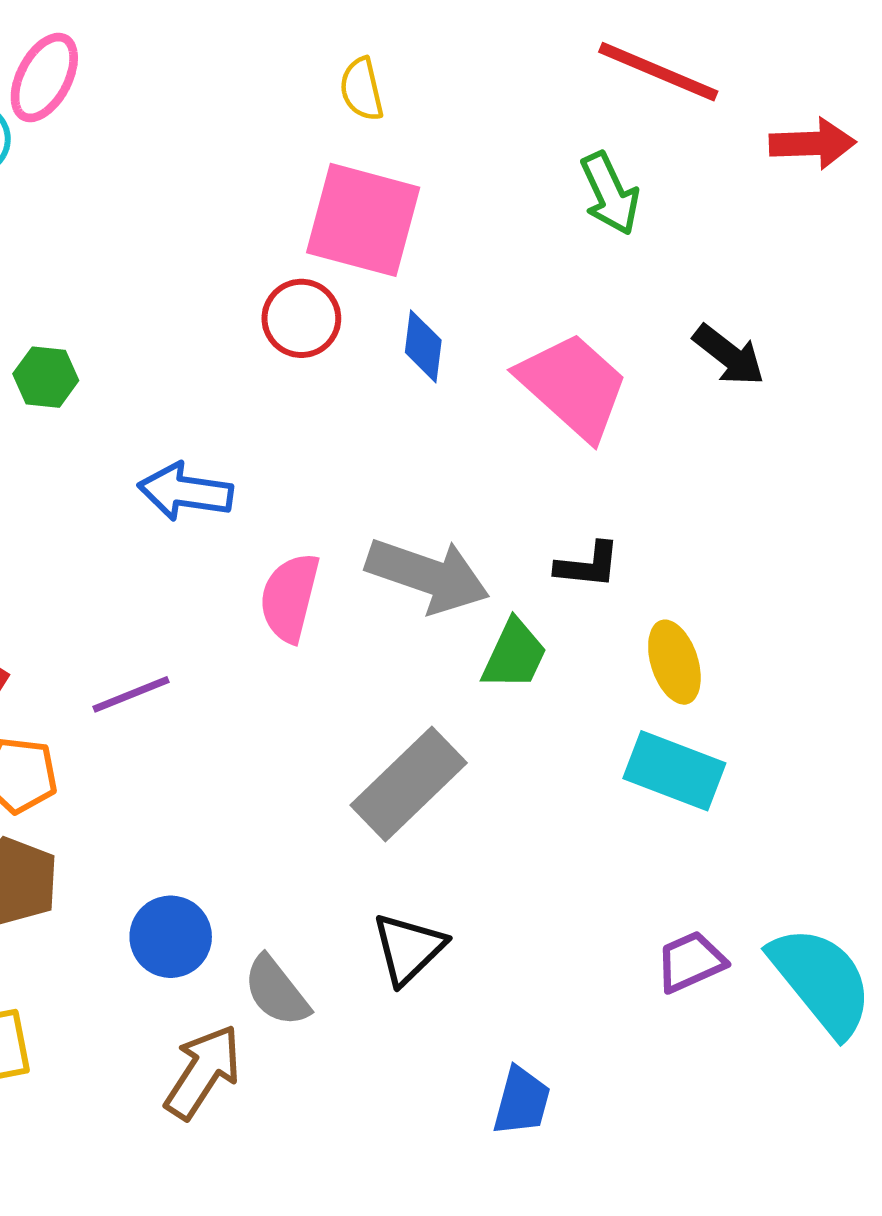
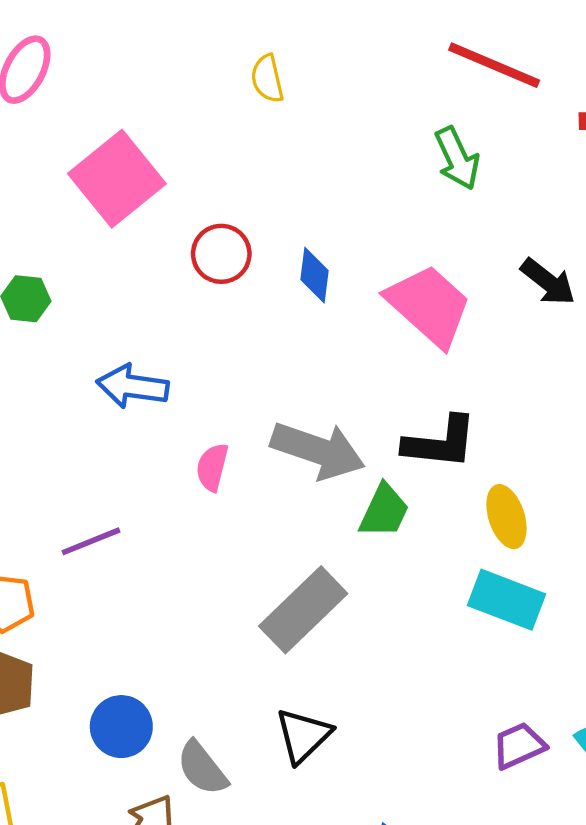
pink square: (363, 220) -> (117, 179), moved, turned 36
black L-shape: (588, 565) -> (440, 442), size x1.5
pink semicircle: (290, 597) -> (212, 467), size x0.7

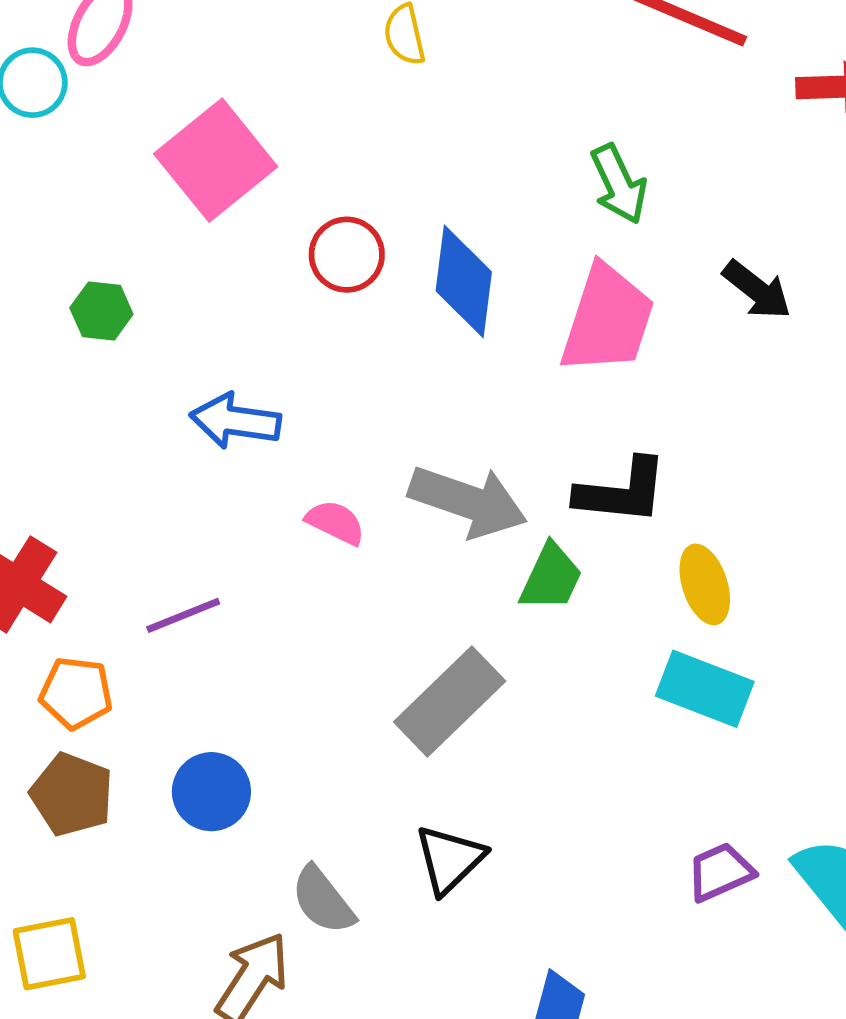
green arrow: (457, 158) -> (619, 184), moved
blue diamond: (314, 275) -> (464, 281), size x1.6
pink trapezoid: (429, 305) -> (608, 319), turned 66
pink semicircle: (212, 467) -> (335, 522), turned 102
blue circle: (121, 727) -> (211, 792), moved

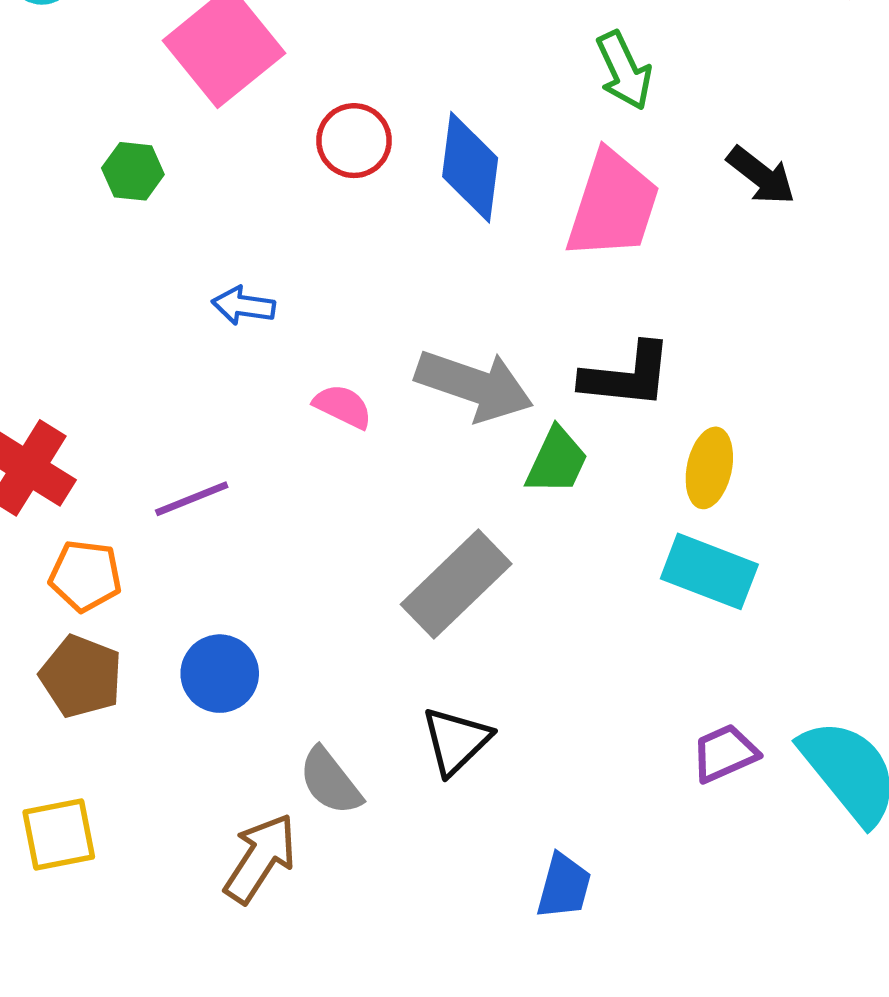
green hexagon: (101, 311) -> (133, 171), moved
blue arrow: (235, 421) -> (243, 306), size x0.7
yellow ellipse: (705, 584) -> (709, 468), turned 30

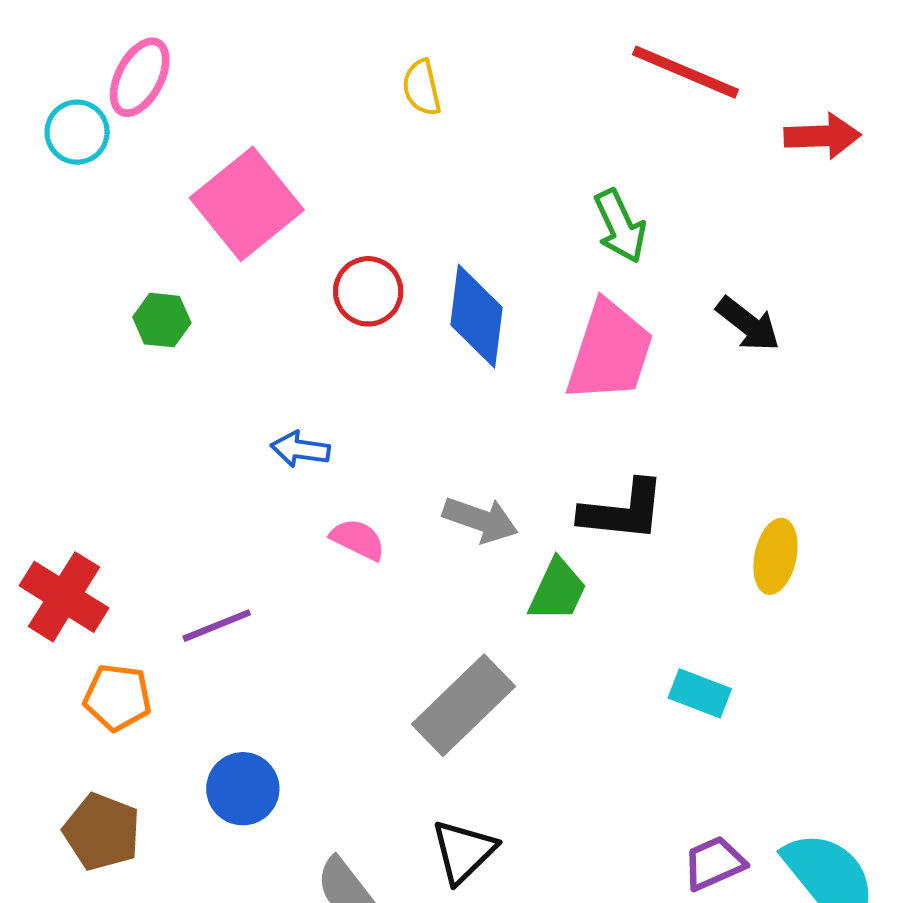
blue arrow: (243, 306) -> (300, 449), moved
gray arrow: (474, 385) -> (480, 520), size x0.7
yellow ellipse: (709, 468) -> (775, 556), moved
cyan rectangle: (709, 571) -> (700, 693), size x0.7
brown pentagon: (81, 676) -> (102, 832), moved

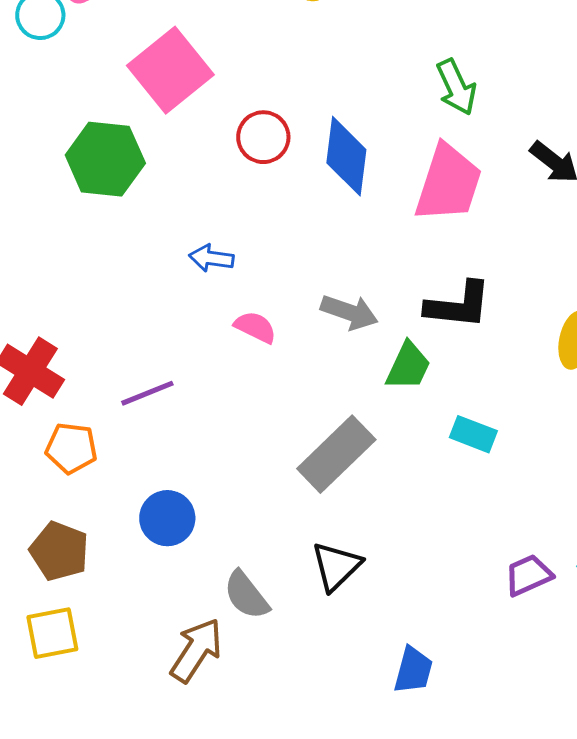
green hexagon: (162, 320) -> (105, 159), size x1.8
cyan rectangle: (700, 693) -> (473, 434), moved

